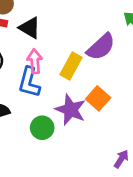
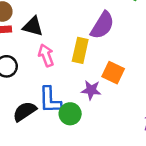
blue L-shape: (29, 82) -> (50, 100), moved
purple star: (71, 110) -> (91, 90), size x0.7

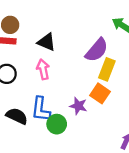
black triangle: (33, 26) -> (47, 42), moved
yellow rectangle: (80, 50) -> (107, 69), moved
black semicircle: (25, 111) -> (17, 116), turned 50

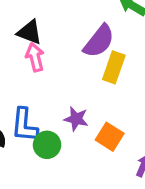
pink arrow: (43, 69) -> (35, 57), moved
orange square: (100, 93) -> (110, 137), moved

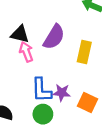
purple semicircle: (99, 41) -> (54, 37), moved
blue L-shape: (24, 125) -> (41, 90), moved

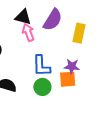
purple star: (62, 93) -> (72, 66), moved
orange square: (88, 103) -> (68, 79), moved, turned -30

